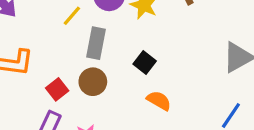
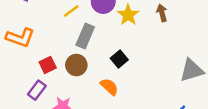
orange semicircle: (159, 101) -> (109, 87), moved

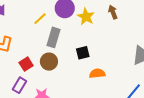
black square: (119, 59) -> (83, 53), turned 32
orange semicircle: (109, 87) -> (97, 73), moved, turned -42

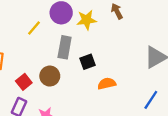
yellow star: (86, 17) -> (87, 20), turned -30
gray rectangle: (53, 37) -> (65, 47), moved

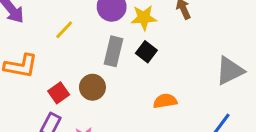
yellow line: (34, 28) -> (64, 30), moved
black square: (87, 62) -> (146, 52), moved, turned -35

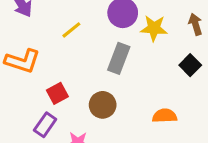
black square: (146, 52) -> (190, 65), moved
brown circle: (92, 87) -> (103, 105), moved

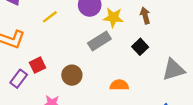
gray rectangle: (119, 58) -> (99, 41), moved, turned 35
purple rectangle: (45, 125) -> (19, 79), moved

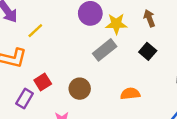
yellow line: (50, 17) -> (35, 31), moved

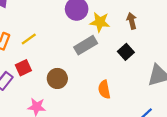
yellow line: (35, 31) -> (29, 39), moved
orange semicircle: (130, 94) -> (104, 89), turned -102

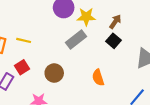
brown arrow: (132, 21) -> (115, 22), moved, turned 56
yellow line: (29, 39) -> (24, 40), turned 56

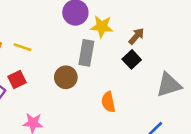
gray rectangle: (76, 39) -> (86, 53), turned -48
brown circle: (54, 73) -> (66, 77), moved

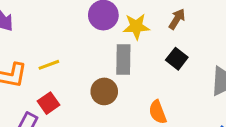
brown arrow: (136, 36) -> (177, 19), moved
yellow line: (23, 47) -> (49, 65), turned -30

